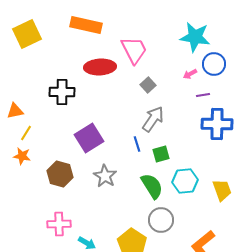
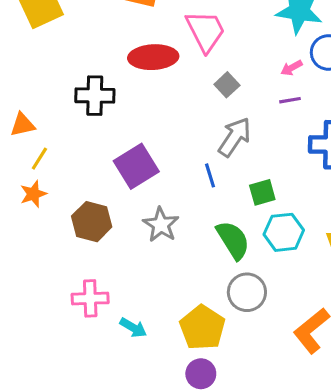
purple line: (203, 95) -> (290, 100), moved
green square: (161, 154) -> (262, 192), moved
orange star: (22, 156) -> (33, 194), turned -30

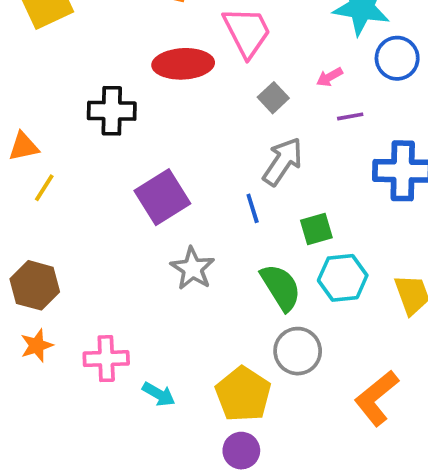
pink arrow: (292, 68) -> (330, 77), moved
orange star: (33, 194) -> (37, 345), moved
brown hexagon: (92, 222) -> (35, 285), moved

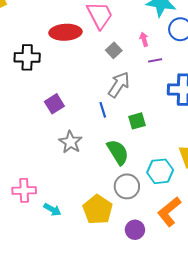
pink arrow: (330, 77) -> (144, 39), turned 104
purple square: (162, 197) -> (54, 104), size x0.7
cyan hexagon: (343, 278) -> (160, 171), moved
purple circle: (241, 451) -> (135, 230), moved

